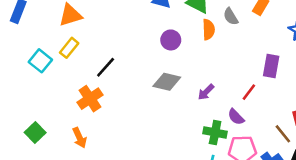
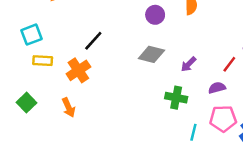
yellow rectangle: (69, 48) -> (43, 61), moved, turned 54
cyan square: (40, 61) -> (31, 35), turned 30
purple semicircle: (236, 117) -> (217, 88), turned 119
green cross: (215, 132) -> (176, 98), moved

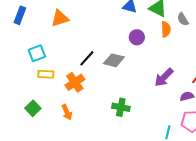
gray diamond: (151, 54) -> (114, 60), moved
purple arrow: (188, 64) -> (164, 77), size x1.5
green cross: (176, 98) -> (121, 107), moved

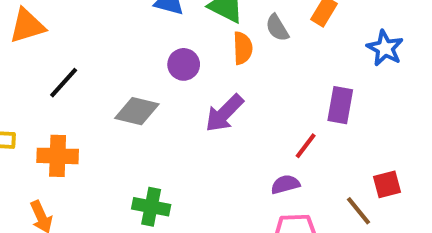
black line: (87, 58) -> (64, 83), moved
purple arrow: (164, 77) -> (224, 113), moved
orange cross: (75, 82) -> (58, 156), turned 36

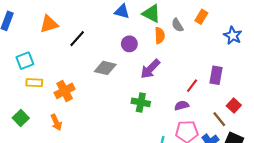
black line: (64, 83) -> (77, 39), moved
purple rectangle: (340, 105) -> (216, 75), moved
orange cross: (58, 156) -> (65, 91), turned -30
red square: (387, 184) -> (234, 106), turned -32
green cross: (151, 207) -> (141, 102), moved

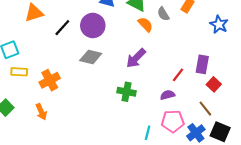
orange semicircle: (160, 36) -> (145, 24), turned -42
purple circle: (129, 44) -> (93, 25), moved, size x1.5
red square: (234, 106) -> (214, 84), moved

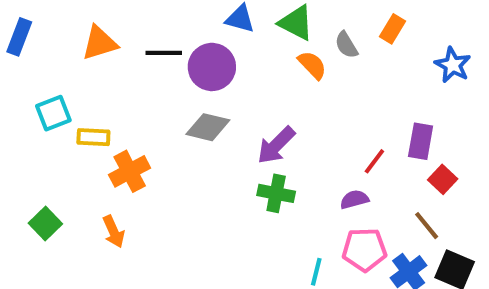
black line: (62, 28) -> (164, 53), moved, turned 48
purple arrow: (136, 58) -> (276, 145), moved
yellow rectangle: (19, 72) -> (93, 137), moved

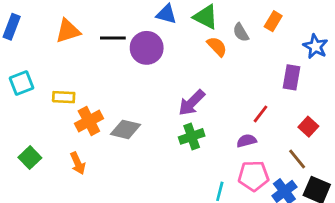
cyan square: (53, 113) -> (21, 83), moved
gray diamond: (208, 127) -> (126, 129), moved
purple rectangle: (421, 141) -> (291, 77), moved
green cross: (276, 193) -> (192, 136), turned -30

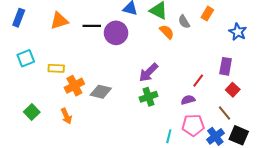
purple rectangle: (291, 77) -> (226, 66), moved

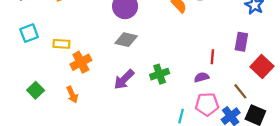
purple arrow: (148, 72) -> (124, 79), moved
red line: (198, 81) -> (212, 57), turned -32
red square: (233, 90) -> (262, 67), moved, size x1.5
gray diamond: (101, 92) -> (126, 40), moved

